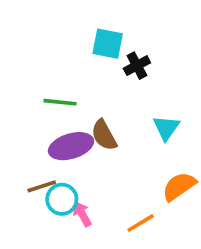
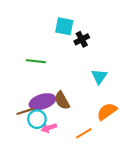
brown semicircle: (104, 135) -> (62, 101), moved
purple ellipse: (71, 146) -> (42, 102), moved
pink arrow: (82, 214) -> (49, 128), turned -80

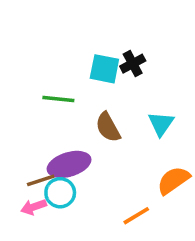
cyan square: (64, 26) -> (104, 69), moved
brown semicircle: (62, 101) -> (108, 127), moved
pink arrow: (49, 128) -> (34, 207), moved

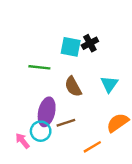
purple ellipse: (69, 164) -> (47, 112), turned -60
brown line: (41, 180) -> (66, 123), moved
pink arrow: (34, 207) -> (23, 141), turned 70

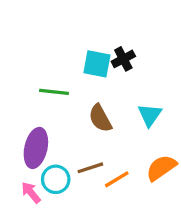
purple ellipse: (47, 112) -> (36, 148), moved
orange line: (92, 147) -> (117, 179), moved

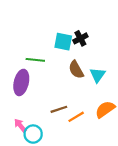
brown semicircle: (100, 118) -> (76, 70), moved
purple ellipse: (36, 148) -> (21, 82), moved
cyan circle: (56, 179) -> (33, 134), moved

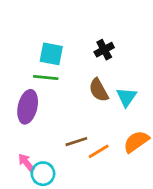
cyan square: (63, 42) -> (51, 54), moved

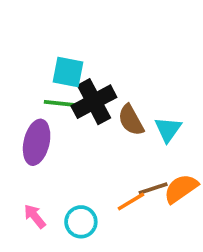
black cross: (104, 50) -> (94, 102), moved, size x1.6
brown line: (76, 142) -> (153, 189), moved
cyan circle: (43, 174) -> (81, 222), moved

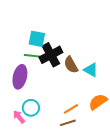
cyan triangle: (168, 129) -> (91, 70), turned -35
brown line: (153, 189) -> (68, 123), moved
cyan circle: (81, 222) -> (31, 108), moved

